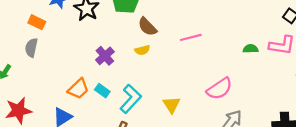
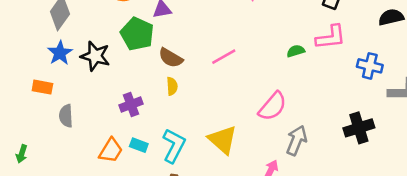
gray semicircle: (31, 48) -> (66, 116), moved
yellow semicircle: (142, 50) -> (172, 86), turned -64
purple cross: (105, 56) -> (131, 104), turned 36
yellow triangle: (172, 105) -> (223, 140), size x1.4

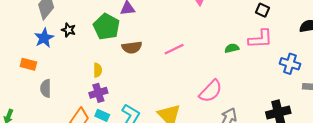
black star: (95, 56) -> (68, 30), moved, size x0.6
brown semicircle: (171, 58) -> (132, 47), turned -42
yellow semicircle: (172, 86) -> (98, 70), moved
purple cross: (131, 104) -> (98, 93), moved

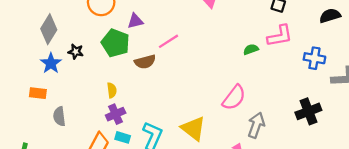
pink line: (174, 49) -> (168, 41), moved

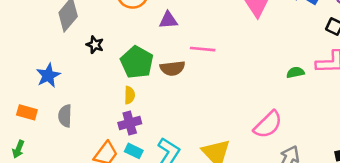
pink line: (168, 41) -> (203, 49), turned 30
green pentagon: (115, 43) -> (137, 62), moved
blue star: (51, 63) -> (48, 75), moved
orange rectangle: (38, 93) -> (27, 112), moved

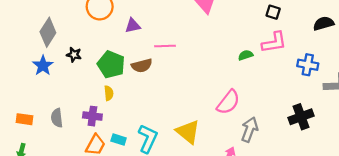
blue star: (48, 75) -> (43, 66), moved
purple cross: (130, 123) -> (92, 116), moved, turned 30

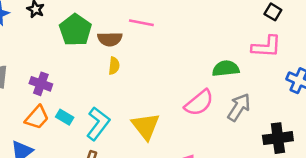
green semicircle: (246, 55) -> (226, 68), moved, size x1.5
yellow semicircle: (109, 93) -> (114, 66), moved
gray arrow: (250, 130) -> (239, 107), moved

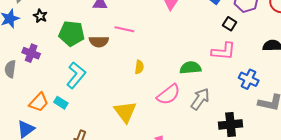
green pentagon: (75, 30) -> (72, 33), turned -30
yellow semicircle: (114, 66) -> (139, 67), moved
purple cross: (41, 84) -> (31, 53), moved
cyan L-shape: (98, 124) -> (76, 75), moved

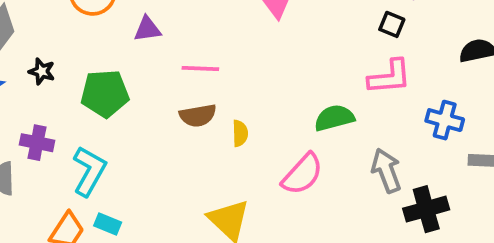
brown semicircle: (99, 42) -> (198, 115), moved
cyan L-shape: (76, 75) -> (89, 171), moved
gray arrow: (200, 99) -> (386, 171), moved, turned -45

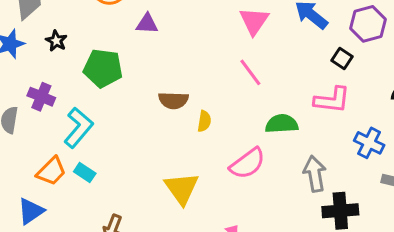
pink line: (200, 69) -> (250, 72), moved, turned 40

